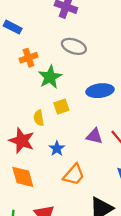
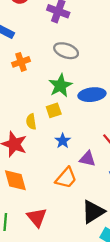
green star: (50, 77) -> (60, 86), moved
purple triangle: (94, 136) -> (87, 159), moved
blue star: (57, 149) -> (63, 141), moved

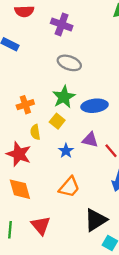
orange cross: (21, 62) -> (25, 105), moved
yellow square: (54, 110) -> (57, 121), turned -32
purple triangle: (87, 159) -> (90, 140), moved

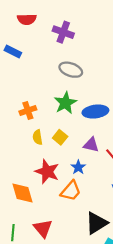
yellow square: (57, 121) -> (60, 137), moved
blue star: (66, 151) -> (78, 167), moved
red star: (19, 154) -> (47, 172), moved

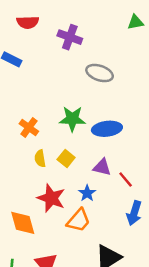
gray ellipse: (71, 70) -> (100, 73), moved
green star: (65, 103) -> (72, 119), turned 30
orange cross: (28, 110) -> (29, 128), turned -35

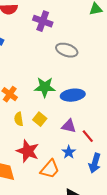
blue star: (87, 193) -> (69, 152), moved

